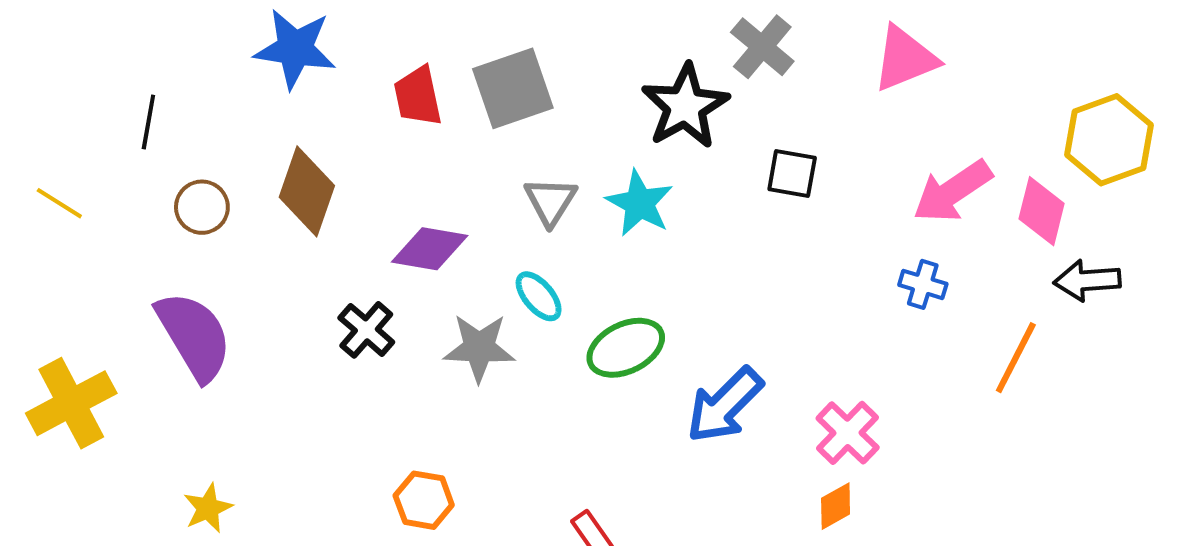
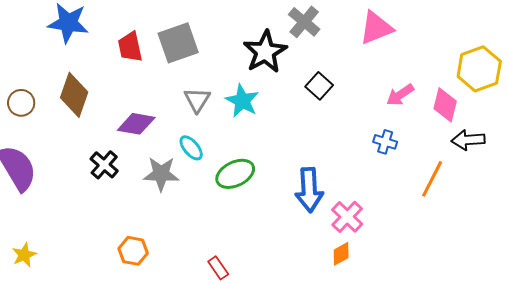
black square: (792, 173) -> (319, 86), turned 32
pink arrow: (952, 191) -> (400, 95), size x0.7
blue arrow: (725, 405) -> (309, 190), moved, turned -48

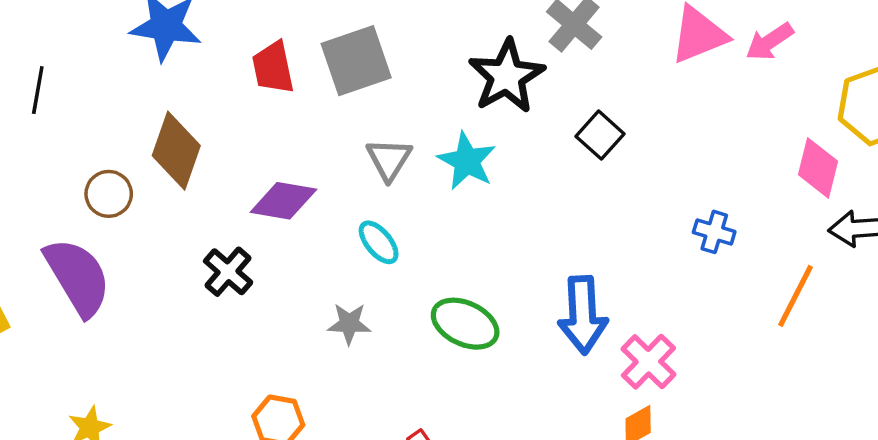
pink arrow: (400, 95) -> (770, 42), moved
brown circle: (21, 103) -> (109, 194), moved
gray star: (161, 174) -> (349, 324), moved, size x0.7
green ellipse: (235, 174) -> (465, 324), moved, turned 51

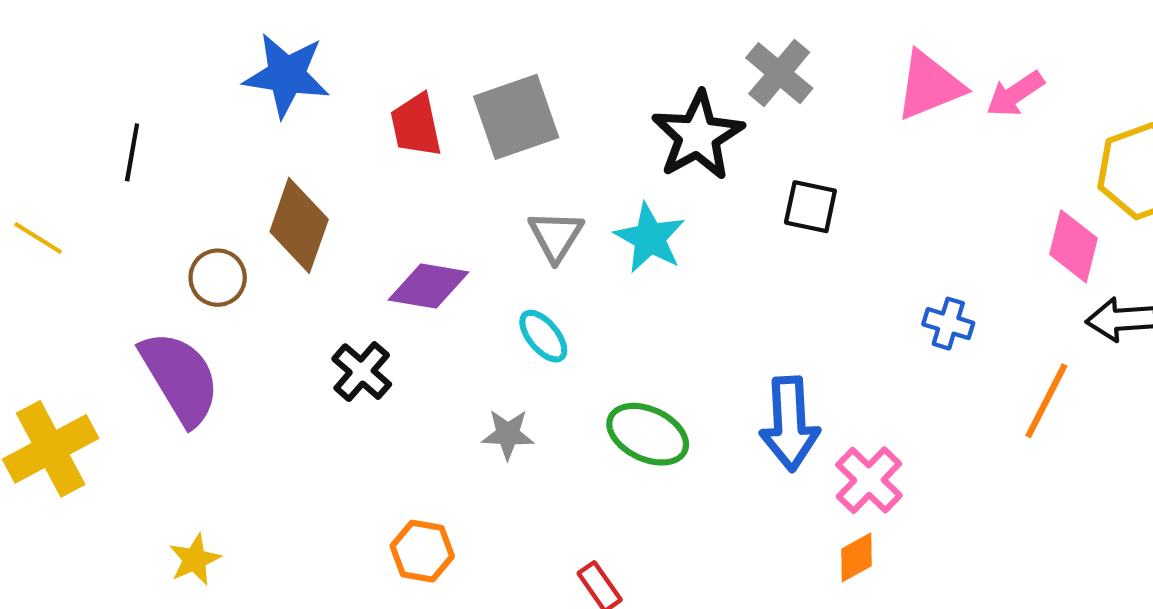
black square: (600, 135) -> (810, 207), turned -30

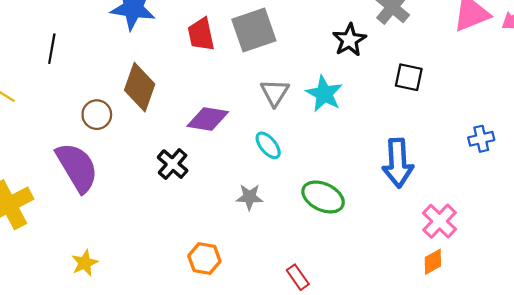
black star: (698, 136) -> (349, 40), size x0.7
blue cross: (948, 324) -> (481, 139), turned -30
blue arrow: (790, 424) -> (398, 163), moved

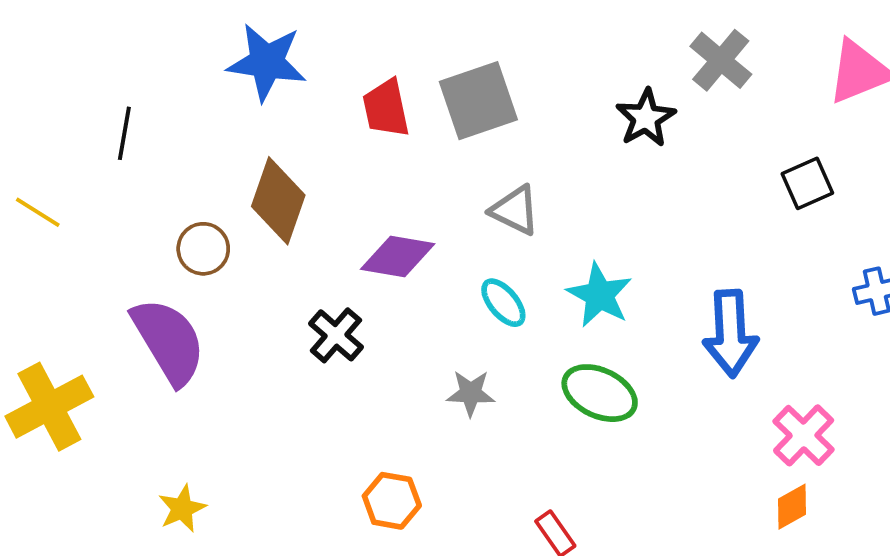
black square: (409, 77) -> (807, 183), moved, turned -36
gray triangle: (275, 93) -> (515, 210), turned -36
cyan star: (324, 94) -> (600, 295), moved

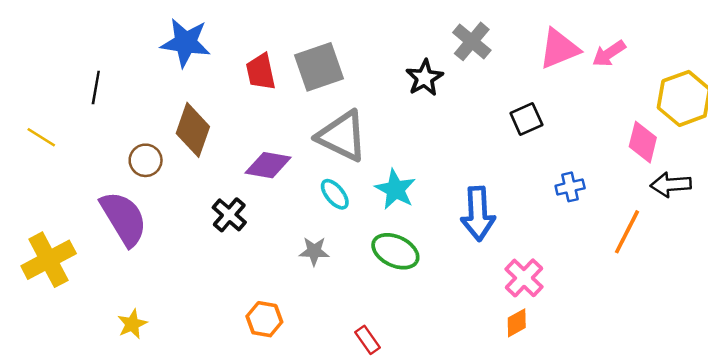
gray triangle: (515, 210) -> (342, 136), size x1.6

